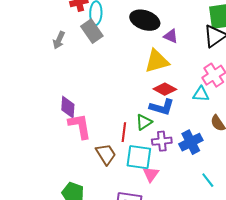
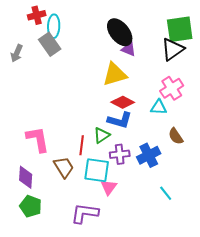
black ellipse: (145, 20) -> (120, 32), moved, turned 32
purple diamond: (68, 107) -> (26, 177), moved

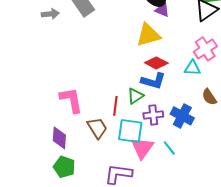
gray arrow: (17, 53) -> (50, 14), turned -120
blue cross: (149, 155) -> (182, 116), turned -35
pink triangle: (109, 187) -> (142, 148), size x1.4
cyan line: (166, 193) -> (169, 148), moved

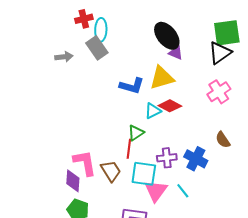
cyan triangle: (192, 68) -> (153, 111), moved, turned -30
blue L-shape: (153, 81) -> (132, 86), moved
green triangle: (135, 96) -> (136, 133), moved
pink L-shape: (71, 100) -> (85, 163), moved

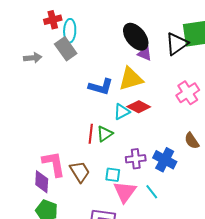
black triangle: (220, 53) -> (177, 44), moved
red line: (129, 149) -> (91, 134), moved
cyan square: (144, 174) -> (113, 175), size x0.6

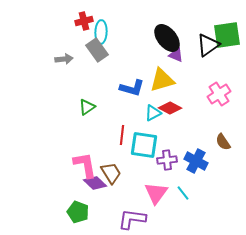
green triangle: (105, 134) -> (87, 107), moved
cyan square: (113, 175) -> (144, 145), moved, size x1.8
purple diamond: (42, 182) -> (95, 183), moved, turned -50

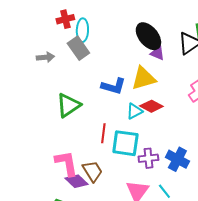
green triangle: (87, 107) -> (68, 105), size x1.5

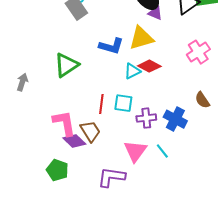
gray arrow: (45, 57) -> (22, 82), moved, turned -66
red line: (103, 133) -> (101, 104), moved
cyan square: (125, 143) -> (123, 103), size x0.7

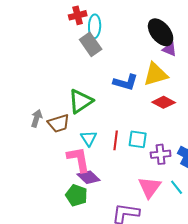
cyan triangle: (132, 71) -> (89, 138), moved, turned -36
brown trapezoid: (90, 131) -> (59, 123), moved, turned 105
green pentagon: (57, 170) -> (77, 195), moved

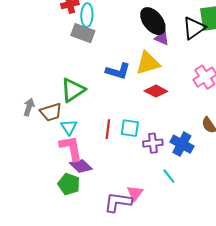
gray rectangle: (91, 44) -> (83, 33), turned -35
cyan triangle: (89, 138) -> (69, 127), moved
pink triangle: (150, 187) -> (135, 193), moved, size x0.7

